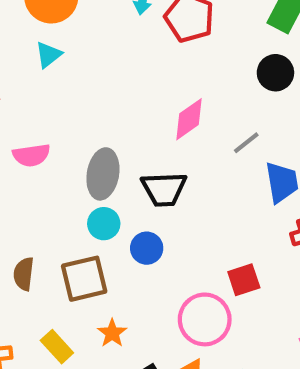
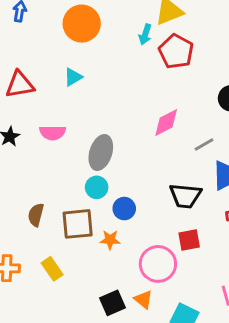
cyan triangle: (48, 55) -> (73, 77), moved
black trapezoid: (164, 189) -> (185, 196), moved
orange star: (112, 333) -> (110, 240), moved, turned 30

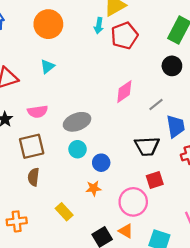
red pentagon: (176, 51) -> (124, 36), turned 30
gray ellipse: (101, 153) -> (77, 122), turned 60
brown square: (78, 224) -> (32, 146), moved
yellow rectangle: (52, 269) -> (64, 212), moved

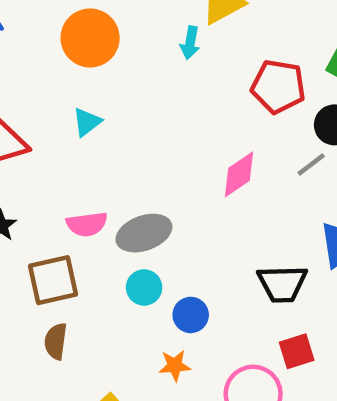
red pentagon: (124, 36) -> (278, 86), moved, turned 30
gray line: (156, 105) -> (311, 164), moved
pink semicircle: (38, 112) -> (87, 224), moved

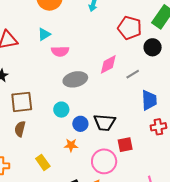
gray line: (311, 164) -> (133, 74), moved
pink semicircle: (87, 224) -> (60, 51), moved
gray ellipse: (144, 233) -> (75, 79), moved
black trapezoid: (282, 284) -> (105, 122), moved

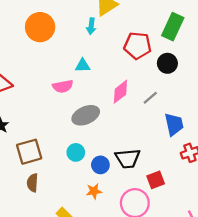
cyan triangle: (44, 34) -> (83, 66), moved, turned 40

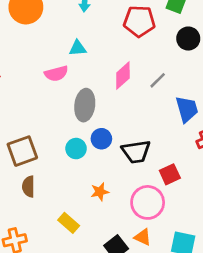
black circle: (167, 63) -> (188, 39), moved
gray ellipse: (86, 115) -> (85, 105), turned -56
blue circle: (100, 165) -> (101, 139), moved

